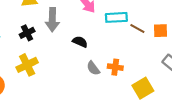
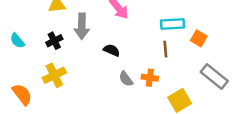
cyan rectangle: (116, 17) -> (173, 24), moved
brown line: (137, 28) -> (165, 49), moved, turned 56
orange square: (161, 31) -> (199, 38), turned 32

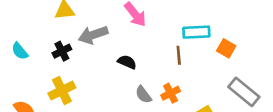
gray arrow: (82, 26) -> (93, 35), turned 70
brown line: (165, 49) -> (179, 55), moved
orange cross: (150, 78) -> (171, 93), turned -35

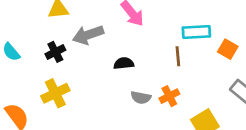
black semicircle: (127, 62) -> (124, 63), turned -30
gray semicircle: (143, 95) -> (141, 98), turned -42

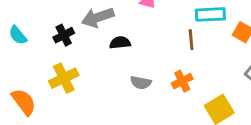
black semicircle: (124, 63) -> (120, 43), moved
gray semicircle: (141, 98) -> (141, 83), moved

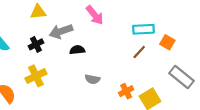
brown line: (191, 40) -> (139, 52), moved, turned 48
orange cross: (182, 81) -> (126, 91), moved

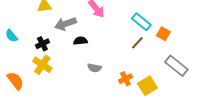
cyan rectangle: (143, 29) -> (141, 22), turned 42
black cross: (36, 44) -> (42, 44), moved
yellow cross: (36, 76) -> (42, 65), turned -30

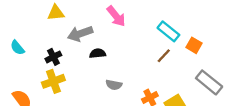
yellow cross: (42, 65) -> (53, 81), turned 36

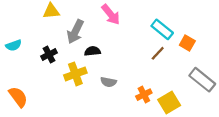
gray arrow: (80, 34) -> (75, 32), turned -45
cyan semicircle: (17, 48) -> (14, 45), turned -70
yellow cross: (53, 81) -> (75, 74), moved

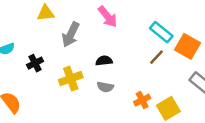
orange square: (187, 43) -> (187, 46), size x1.5
black semicircle: (92, 51) -> (104, 61), moved
black cross: (49, 55) -> (35, 63), moved

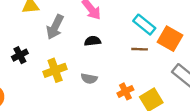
brown line: (157, 57) -> (140, 49), turned 49
black semicircle: (104, 61) -> (93, 41), moved

